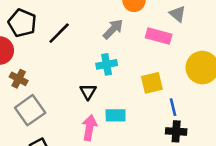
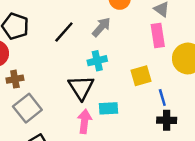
black line: (59, 33) -> (64, 32), moved
pink rectangle: (159, 36) -> (158, 35), moved, turned 70
brown cross: (19, 79) -> (15, 79), turned -35
black triangle: (88, 92) -> (81, 87), size x1.6

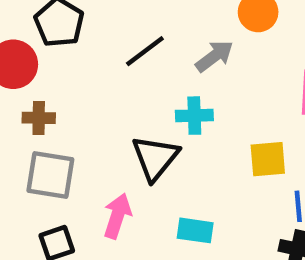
gray square: (27, 108) -> (50, 175), turned 36
cyan rectangle: (109, 108) -> (195, 230), moved
pink arrow: (84, 121) -> (117, 216), moved

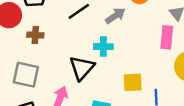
brown cross: (39, 118) -> (35, 35), moved
yellow square: (268, 159) -> (133, 82), moved

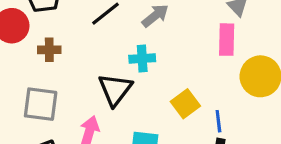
yellow square: (133, 82) -> (185, 104), turned -30

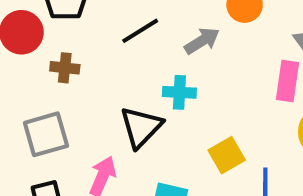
gray square: (41, 104) -> (46, 134), turned -30

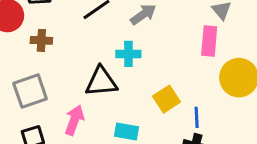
black triangle: (141, 127) -> (101, 82), turned 44

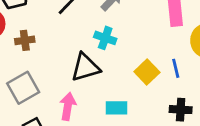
cyan cross: (128, 54) -> (105, 38), turned 30
blue line: (197, 117) -> (176, 68), moved

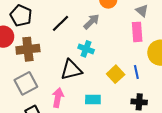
brown cross: (25, 40) -> (28, 49), size x1.6

